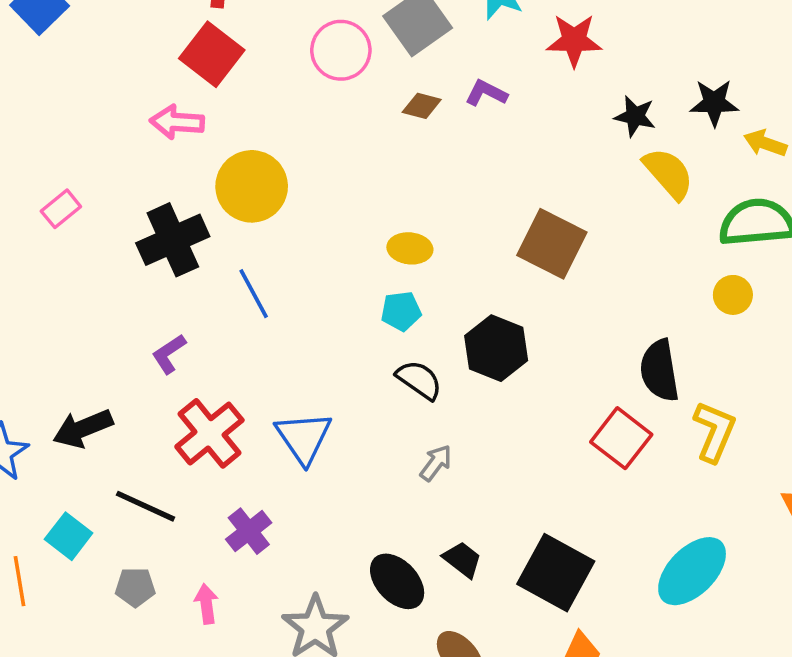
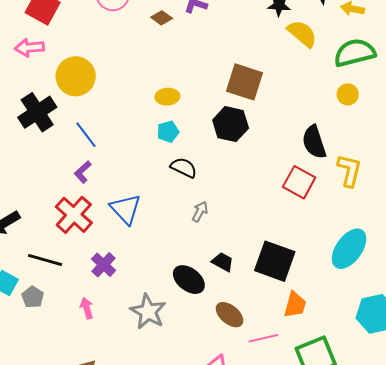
brown diamond: (422, 106) -> (162, 18), turned 30
black hexagon: (496, 348) -> (231, 124), moved
purple L-shape: (169, 354) -> (83, 172), moved
gray pentagon: (135, 587) -> (33, 297), moved, turned -30

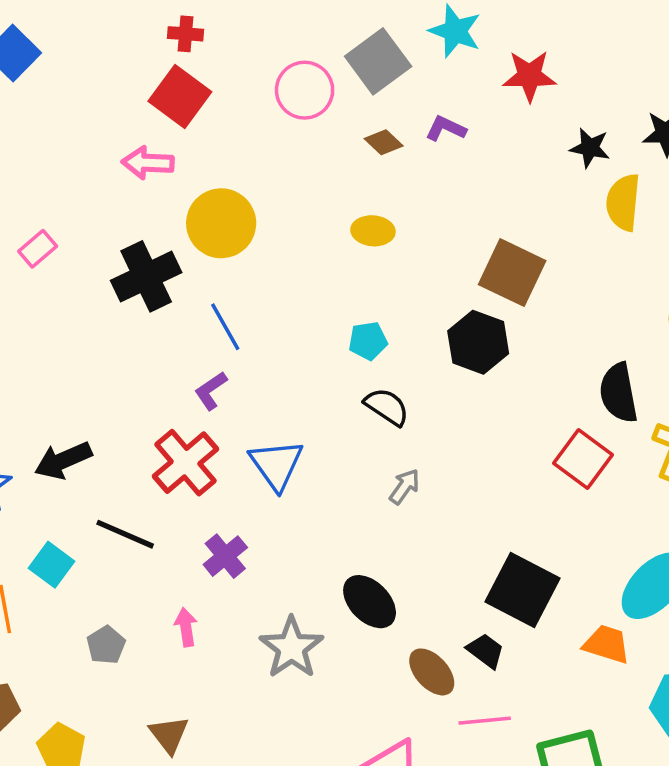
yellow semicircle: (302, 34) -> (623, 202), turned -132
yellow ellipse: (167, 97) -> (373, 231), moved
black trapezoid: (223, 262) -> (486, 651), moved
gray pentagon: (33, 297) -> (106, 645), moved
orange trapezoid: (295, 305) -> (607, 644), moved, turned -96

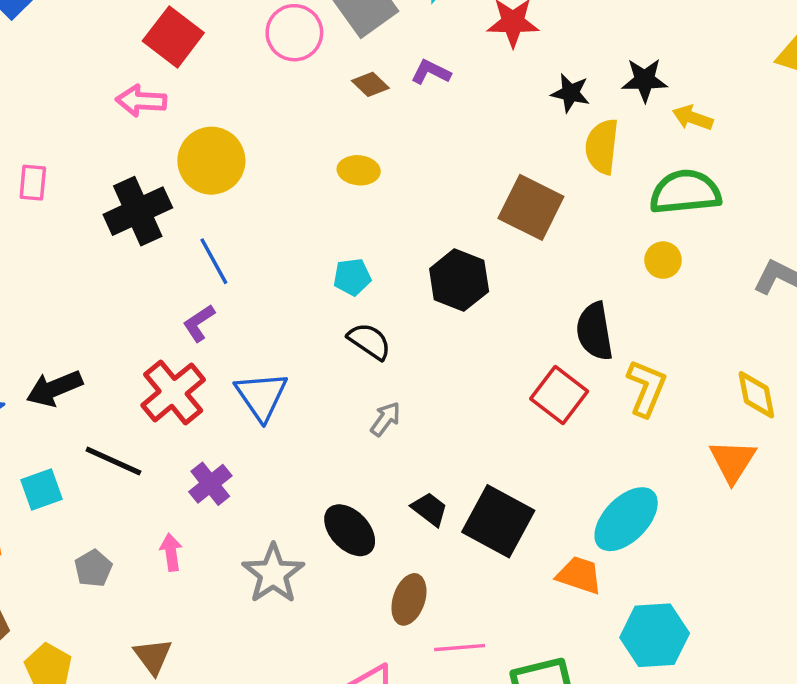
pink rectangle: (38, 249) -> (33, 183), turned -45
brown square: (512, 273) -> (531, 207), moved
cyan square: (51, 565) -> (42, 489), turned 33
black trapezoid: (486, 651) -> (430, 509), moved
brown ellipse: (432, 672) -> (409, 599), turned 60

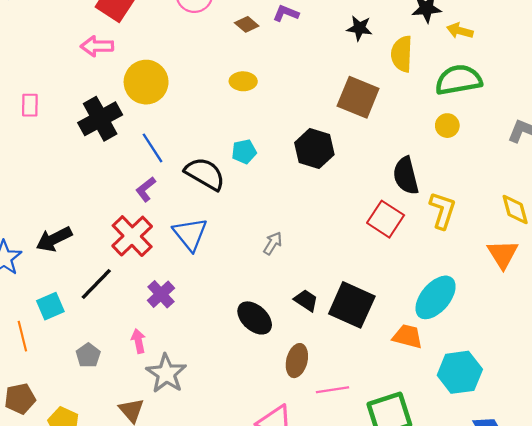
black star: (570, 93) -> (359, 28), moved
black semicircle: (369, 341) -> (205, 174), moved, size x1.4
black line: (113, 461) -> (96, 284), turned -66
gray star: (273, 574) -> (166, 374), moved

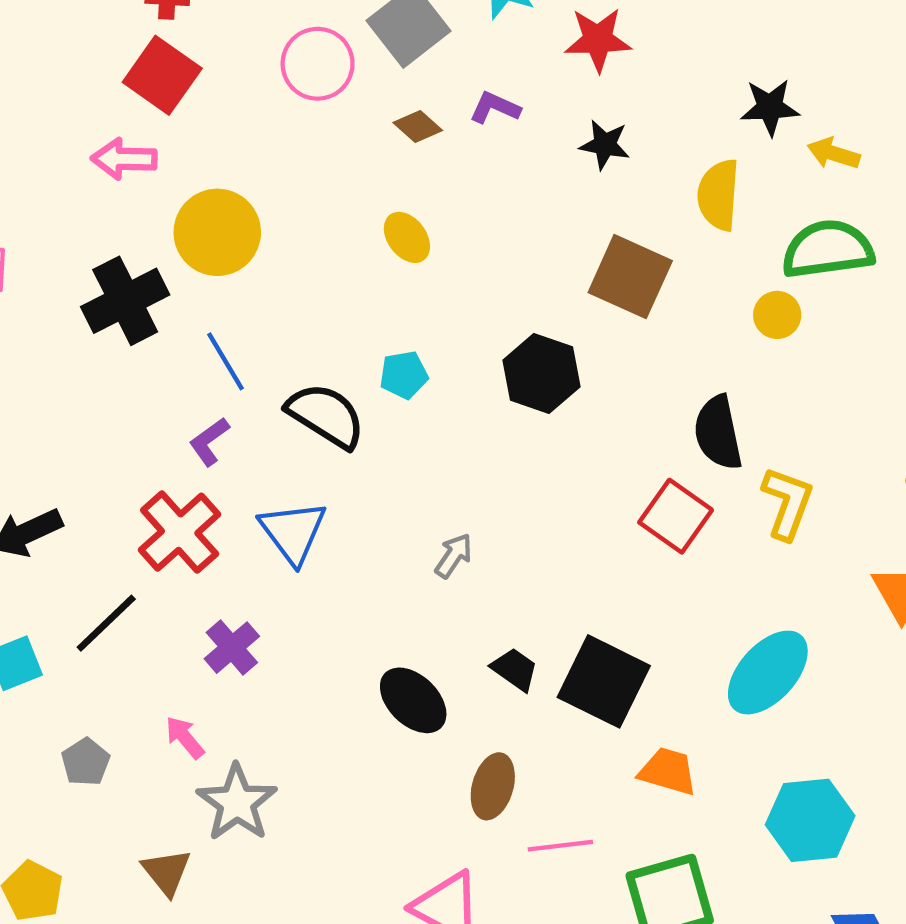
black star: (359, 28) -> (605, 145), moved
yellow ellipse: (243, 81) -> (407, 237), turned 50
yellow circle: (447, 126) -> (777, 315), moved
orange trapezoid: (407, 336) -> (668, 771), moved
pink arrow: (138, 341) -> (185, 737), turned -30

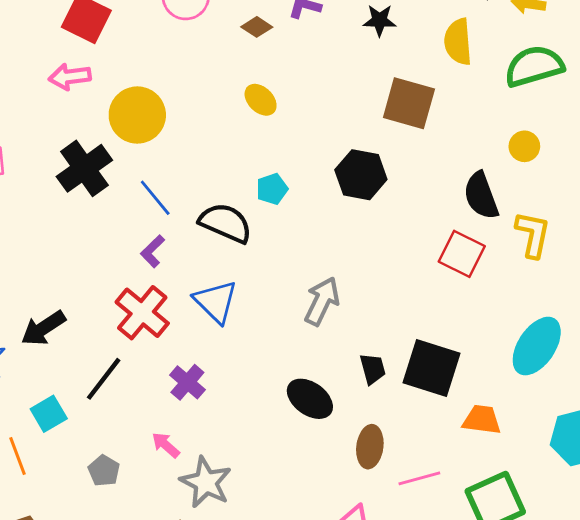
yellow circle: (777, 315) -> (524, 146), moved
gray arrow: (454, 556) -> (322, 301), size x1.6
black trapezoid: (515, 669) -> (373, 369), turned 48

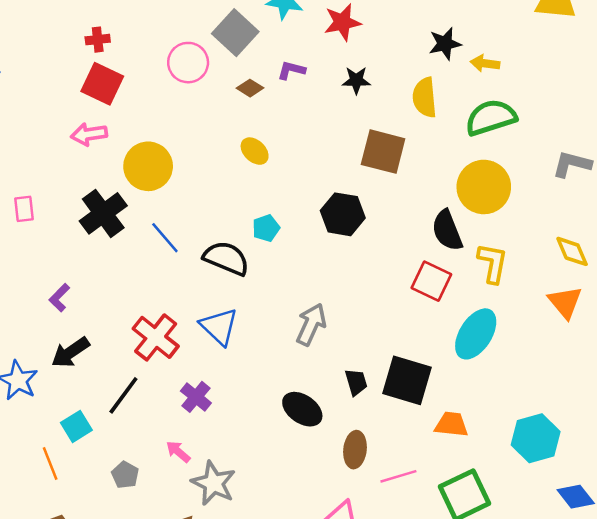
yellow circle: (524, 146) -> (484, 187), size x2.0
purple L-shape: (153, 251) -> (59, 298), moved
cyan ellipse: (537, 346) -> (476, 334), moved

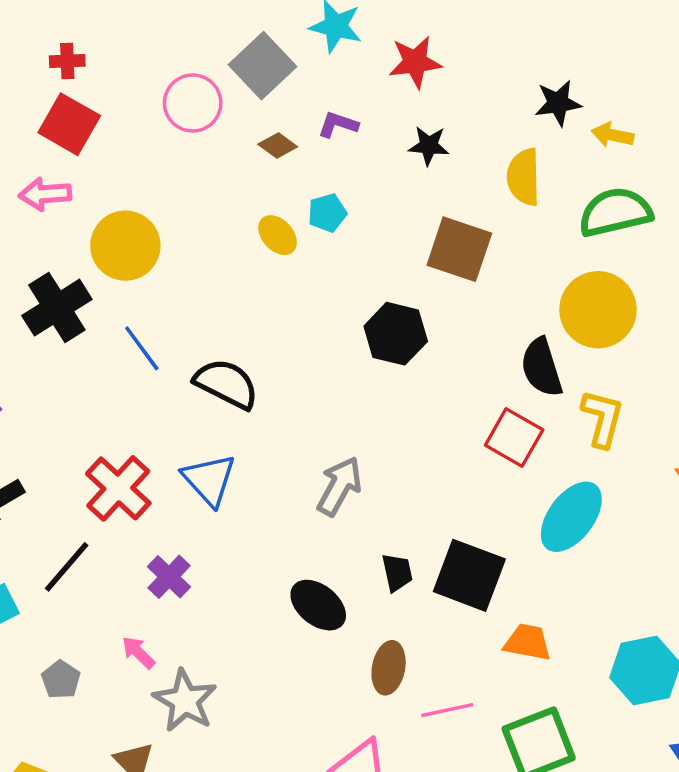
cyan pentagon: (266, 228) -> (327, 213), moved

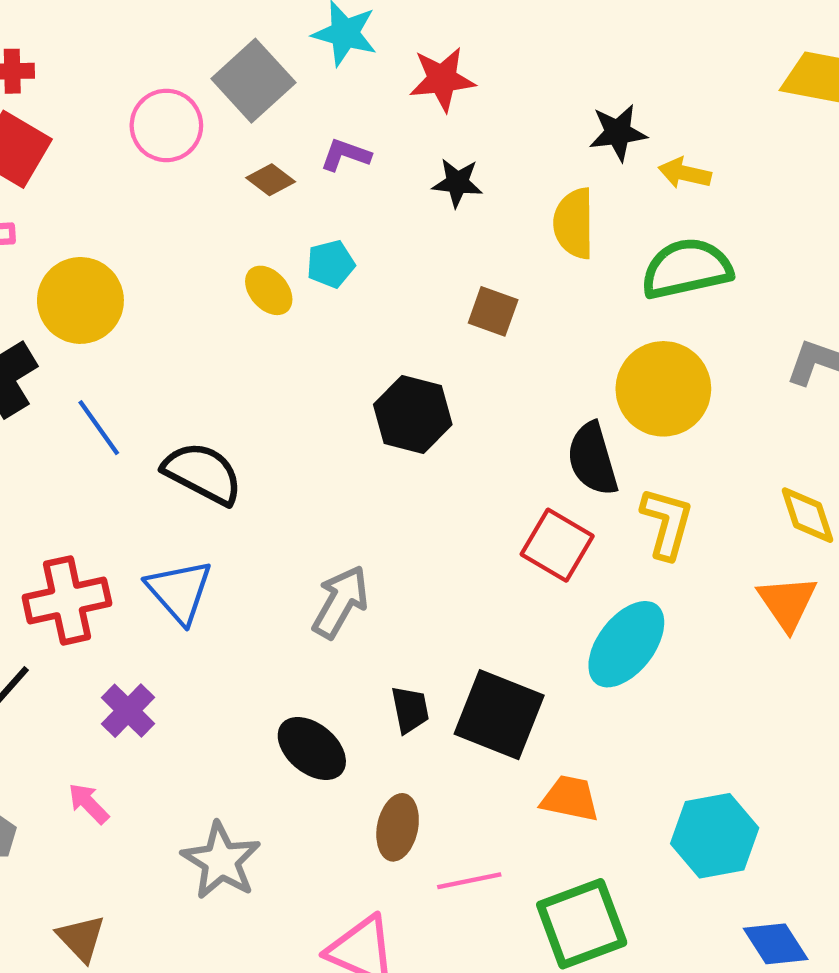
brown square: (459, 249) -> (493, 311), size x0.6
red cross: (118, 488) -> (67, 600), turned 34
gray star: (185, 701) -> (221, 861), moved

